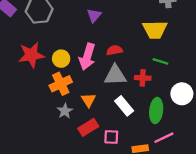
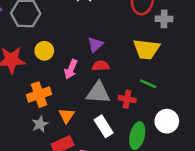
purple triangle: (94, 15) -> (95, 44), moved
pink arrow: (87, 57) -> (71, 69), size x0.7
yellow circle: (61, 59) -> (44, 51), moved

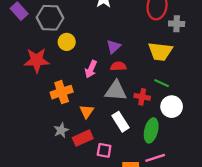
yellow circle: (44, 51) -> (67, 42), moved
white circle: (167, 121) -> (172, 107), moved
gray star: (40, 124) -> (61, 130), moved

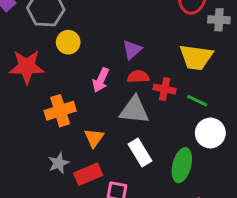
red cross: (142, 97) -> (165, 89), moved

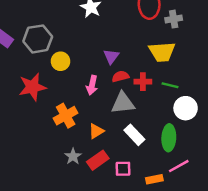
orange triangle: (94, 138) -> (96, 131), turned 35

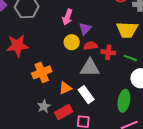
yellow circle: (61, 61) -> (72, 42), moved
pink arrow: (92, 85) -> (67, 17), moved
white rectangle: (134, 135) -> (86, 95), moved

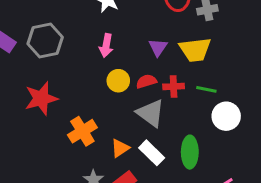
purple triangle: (85, 29) -> (158, 47), moved
gray triangle: (90, 68) -> (151, 113), turned 45
green ellipse: (124, 101) -> (190, 152), moved

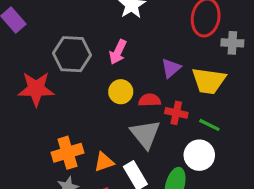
gray hexagon: (45, 41) -> (72, 54), moved
white circle: (226, 116) -> (199, 155), moved
orange cross: (82, 131) -> (67, 153), moved

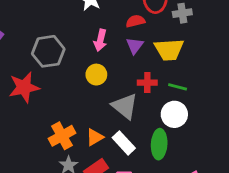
pink arrow: (118, 52) -> (100, 40), moved
red semicircle: (150, 100) -> (135, 21), moved

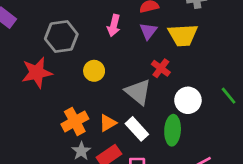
yellow circle: (96, 75) -> (94, 71), moved
red cross: (147, 83) -> (161, 68), turned 36
green line: (178, 87) -> (229, 96), moved, turned 36

